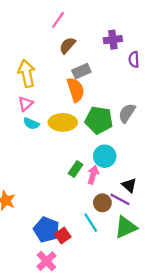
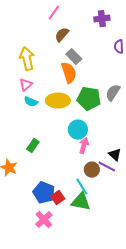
purple cross: (113, 40) -> (102, 19), moved
gray rectangle: (81, 71) -> (74, 57), turned 70
cyan circle: (105, 156) -> (78, 130), moved
green rectangle: (76, 169) -> (33, 146), moved
green triangle: (126, 227) -> (81, 202), moved, turned 35

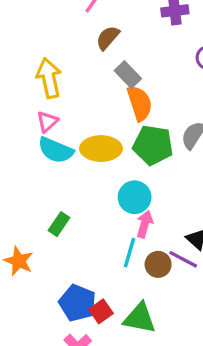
orange semicircle: (69, 73) -> (140, 103), moved
cyan semicircle: (31, 102) -> (56, 150), size x1.5
cyan line: (82, 187) -> (130, 253), moved, turned 48

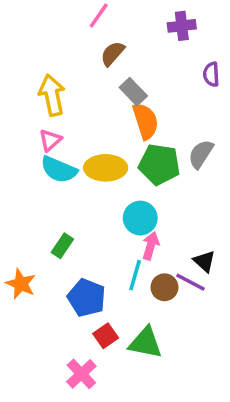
blue pentagon: (77, 303) -> (87, 298), moved

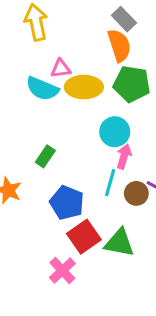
gray rectangle: (133, 92) -> (124, 19), moved
pink triangle: (50, 140) -> (61, 69), moved, turned 35
red square: (106, 336) -> (84, 237), size x1.5

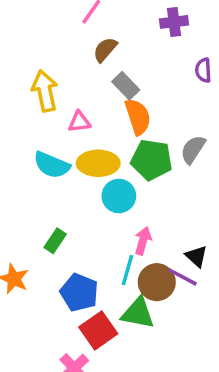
gray rectangle: (124, 19) -> (126, 86), moved
pink triangle: (61, 69) -> (79, 122), moved
cyan circle: (115, 132) -> (119, 196), moved
brown circle: (136, 193) -> (157, 282), size x1.4
green triangle: (119, 243) -> (138, 313), moved

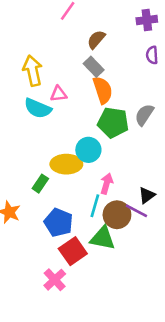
purple cross: (174, 22) -> (147, 20), moved
brown semicircle: (105, 50) -> (96, 39), moved
yellow ellipse: (98, 163) -> (66, 164), moved
cyan semicircle: (52, 165) -> (38, 108), moved
black triangle: (196, 256) -> (147, 195), turned 42

